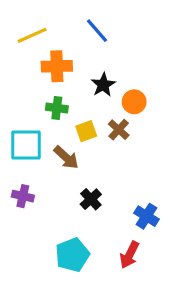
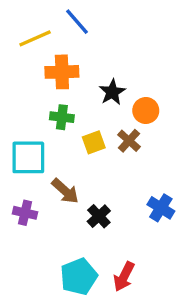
blue line: (97, 31) -> (77, 22), moved
brown arrow: (66, 157) -> (65, 191), moved
blue cross: (146, 216) -> (161, 208), moved
red arrow: (129, 255) -> (124, 277), moved

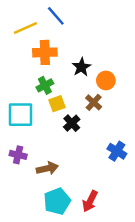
green cross: (62, 117) -> (45, 85), turned -35
yellow square: (94, 142) -> (57, 104), moved
brown arrow: (65, 191) -> (47, 168), moved, turned -55
black cross: (99, 216) -> (72, 123), moved

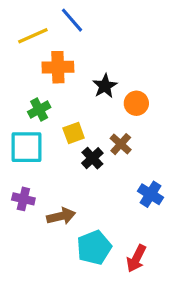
green cross: (45, 85) -> (39, 110), moved
brown cross: (94, 102) -> (121, 144), moved
cyan pentagon: (57, 201) -> (94, 248), moved
red arrow: (90, 201) -> (136, 259), moved

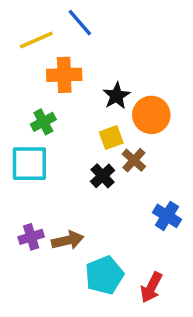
orange circle: (136, 103) -> (151, 115), size x1.4
yellow square: (74, 133) -> (111, 138), moved
purple cross: (23, 199) -> (31, 237), moved, turned -30

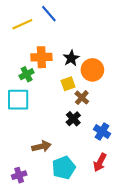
orange cross: (64, 75) -> (41, 57), moved
black cross: (103, 176) -> (73, 119), moved
purple cross: (31, 237) -> (19, 175), moved
red arrow: (151, 287) -> (100, 162), moved

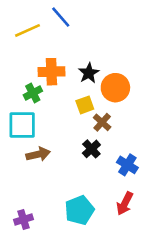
brown arrow: (41, 146) -> (38, 154), moved

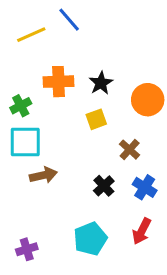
orange circle: (115, 88) -> (148, 100), moved
green cross: (33, 93) -> (21, 106), moved
brown cross: (102, 122) -> (130, 150), moved
black cross: (91, 149) -> (104, 186), moved

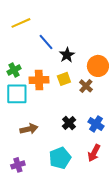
blue line: (69, 20) -> (46, 42), moved
orange cross: (59, 82) -> (39, 80), moved
brown cross: (130, 150) -> (86, 86), moved
brown arrow: (43, 175) -> (29, 129), moved

